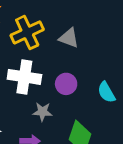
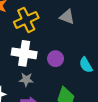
gray triangle: (69, 38) -> (67, 17), moved
gray star: (42, 112) -> (26, 80), moved

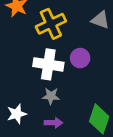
purple circle: (56, 59) -> (80, 58), moved

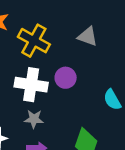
yellow cross: (51, 24) -> (34, 41), turned -36

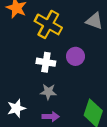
white cross: (31, 85) -> (46, 62), size x0.7

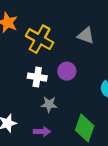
gray star: (48, 92) -> (49, 104), moved

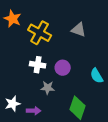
purple circle: (67, 71) -> (63, 68), moved
purple arrow: (42, 132) -> (34, 111), moved

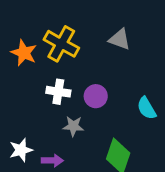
orange star: (13, 19) -> (24, 53), moved

